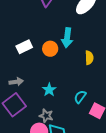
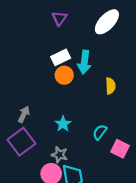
white rectangle: (24, 47) -> (61, 57), moved
gray arrow: (16, 82) -> (24, 114), turned -56

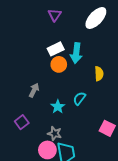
gray arrow: (24, 114) -> (34, 90), moved
cyan semicircle: (100, 132) -> (79, 98), moved
purple square: (21, 142) -> (22, 122), size x0.6

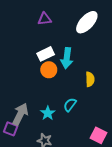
purple triangle: (55, 15) -> (45, 19), turned 48
gray arrow: (34, 90) -> (20, 114), moved, size x1.5
purple square: (22, 122) -> (11, 129), turned -32

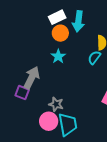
cyan semicircle: (70, 105) -> (94, 57), moved
cyan star: (48, 113) -> (58, 56), moved

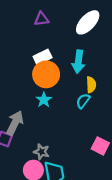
cyan arrow: (78, 21) -> (78, 62), moved
orange circle: (60, 33) -> (46, 74), size x1.5

